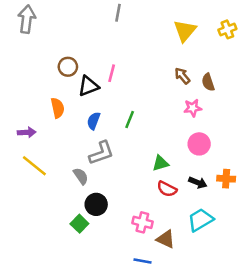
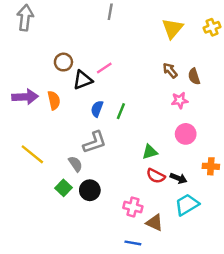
pink line: (112, 73) -> (104, 68), turned 42
blue semicircle: (94, 121) -> (97, 109), moved
purple arrow: (27, 132) -> (25, 97), moved, size x1.5
black arrow: (198, 183) -> (178, 178), moved
green square: (79, 224) -> (63, 188), moved

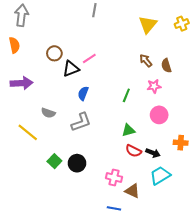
orange semicircle: (54, 100) -> (14, 45), moved
green line: (121, 111) -> (126, 95), moved
gray semicircle: (75, 164) -> (48, 113), moved, turned 144

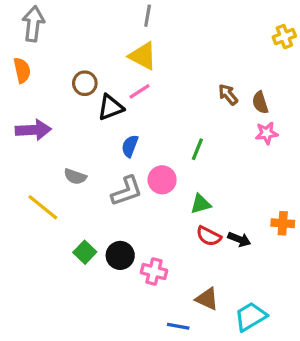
yellow triangle: (148, 25) -> (143, 56), moved, turned -42
pink star: (154, 86) -> (267, 133), moved
pink circle: (159, 115) -> (162, 180), moved
cyan trapezoid: (160, 175) -> (251, 317), moved
pink cross: (114, 178) -> (154, 272), moved

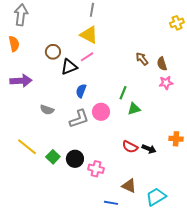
green triangle: (201, 204) -> (134, 109), moved
yellow line: (43, 207) -> (27, 147), moved

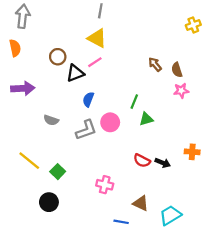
black circle: (75, 159) -> (49, 202), moved

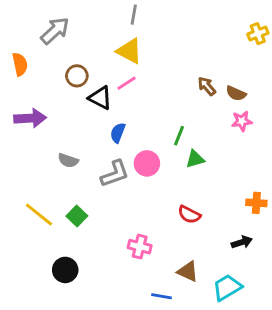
gray arrow: (23, 16) -> (55, 31), moved, turned 40
brown semicircle: (177, 70) -> (236, 93), turned -48
black triangle: (75, 73) -> (100, 98), turned 48
black arrow: (163, 163) -> (242, 242), moved, turned -40
green square: (58, 172) -> (77, 216), moved

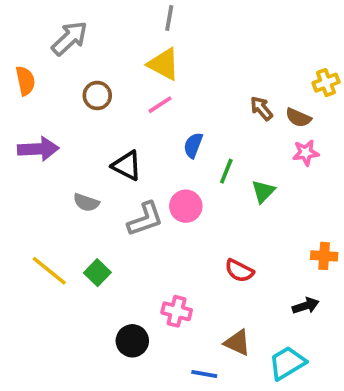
yellow cross: (258, 34) -> (326, 83), moved
black triangle: (100, 98) -> (127, 166), moved
blue semicircle: (118, 133) -> (193, 145), moved
green triangle: (195, 159) -> (263, 191), moved, turned -30
black circle: (65, 270) -> (132, 341), moved

